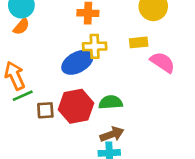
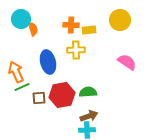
orange semicircle: (21, 26) -> (33, 29), moved, turned -56
yellow rectangle: (139, 42) -> (89, 30), moved
blue ellipse: (77, 62) -> (48, 62), moved, turned -75

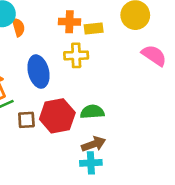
pink semicircle: (127, 62) -> (154, 55), moved

